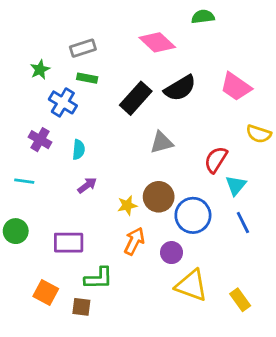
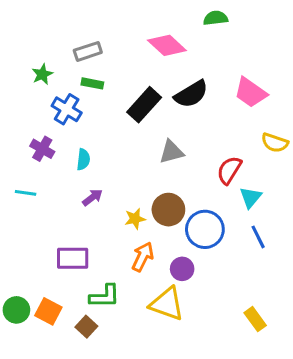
green circle: (16, 231) -> (16, 310), moved
yellow triangle: (192, 285) -> (167, 304), moved
brown square: (81, 307) -> (86, 327), turned 36

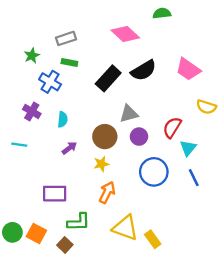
brown circle: (168, 210) -> (105, 137), moved
purple circle: (182, 269) -> (139, 137), moved
yellow rectangle: (255, 319) -> (153, 239), moved

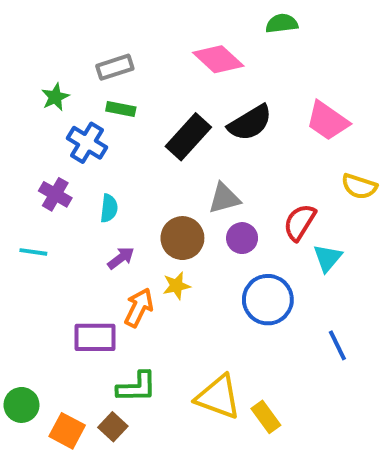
blue line: (194, 178) -> (337, 345), moved
orange arrow: (107, 192) -> (139, 308), moved
orange square: (36, 233) -> (67, 431), moved

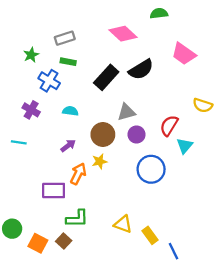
pink trapezoid: (327, 121) -> (184, 54), moved
cyan semicircle: (109, 208) -> (70, 111), moved, turned -88
blue line: (337, 345) -> (173, 251), moved
yellow triangle: (218, 397) -> (123, 224), size x0.7

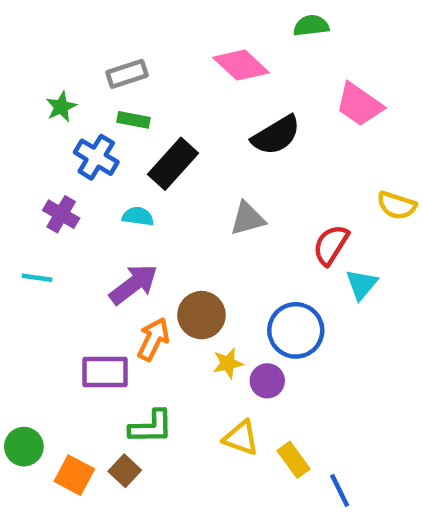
black rectangle: (106, 77) -> (173, 164), moved
brown circle: (103, 135) -> (201, 315), moved
purple circle: (137, 135) -> (267, 381), moved
purple arrow: (68, 146) -> (134, 284), size x1.6
yellow star: (100, 161) -> (228, 363), moved

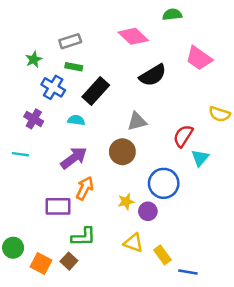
brown circle: (201, 315) -> (122, 152), moved
blue line: (340, 490) -> (188, 272), turned -54

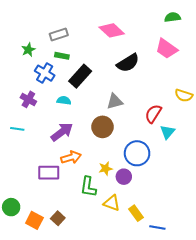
green semicircle: (172, 14) -> (173, 17), moved
orange arrow: (85, 188) -> (71, 157), turned 48
green L-shape: (84, 237) -> (88, 187), moved, turned 100

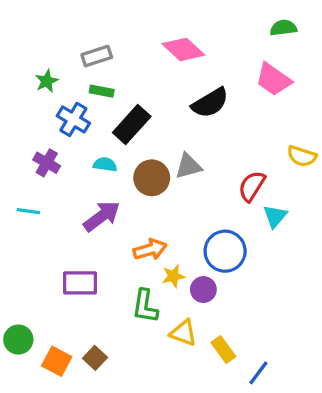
brown circle: (102, 127) -> (152, 178), moved
orange arrow: (71, 157) -> (150, 250), moved
blue line: (157, 227) -> (258, 373), turned -63

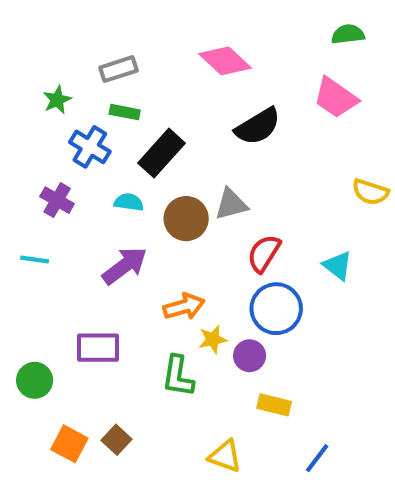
red semicircle: (252, 186) -> (264, 253), moved
cyan triangle: (275, 216) -> (338, 266), turned -32
yellow triangle: (183, 333) -> (225, 456), moved
green circle: (18, 340) -> (35, 380), moved
yellow rectangle: (223, 350) -> (274, 405), moved, turned -40

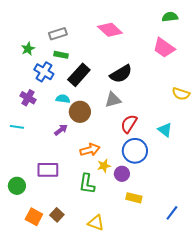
black semicircle: (258, 126) -> (121, 74), moved
brown circle: (186, 219) -> (80, 112), moved
purple arrow: (125, 266) -> (61, 130), size x0.6
yellow triangle: (225, 456) -> (96, 223), moved
blue line: (317, 458) -> (172, 213), moved

